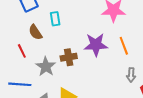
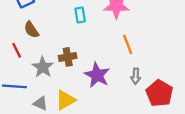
cyan rectangle: (55, 19) -> (80, 15), moved
purple star: (96, 45) -> (97, 75), moved, turned 30

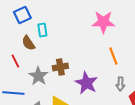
cyan rectangle: (80, 15) -> (42, 30), moved

